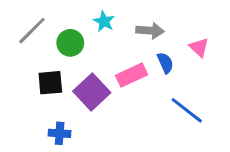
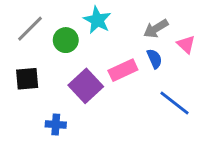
cyan star: (104, 21) -> (97, 20), size x1.4
gray arrow: (150, 31) -> (156, 29), moved, turned 145
black square: (50, 83) -> (27, 79), moved

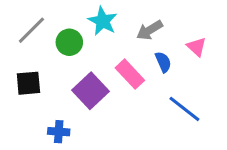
gray arrow: (156, 29) -> (150, 30), moved
pink rectangle: (123, 70) -> (130, 74), turned 72

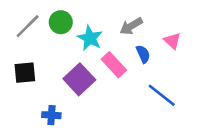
cyan star: (103, 21) -> (90, 38), moved
green circle: (69, 42) -> (61, 22), moved

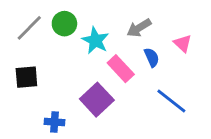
purple square: (79, 79) -> (97, 100), moved

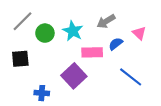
green circle: (64, 24) -> (45, 33), moved
blue semicircle: (152, 57) -> (116, 44), turned -104
pink rectangle: (121, 69) -> (92, 52), turned -48

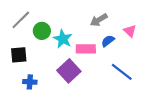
cyan star: (73, 31) -> (63, 39), moved
blue cross: (42, 93) -> (30, 82), moved

